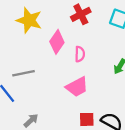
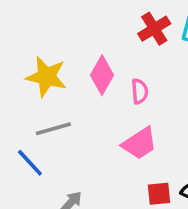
red cross: (81, 14) -> (154, 29), moved
yellow star: (29, 20) -> (46, 77), moved

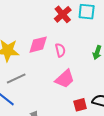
pink diamond: (102, 75) -> (38, 45), turned 55

